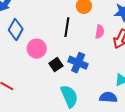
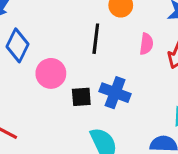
black square: (56, 65) -> (81, 97), turned 32

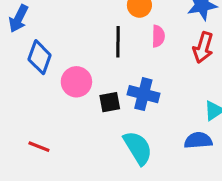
pink semicircle: (146, 44) -> (158, 36), moved

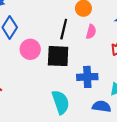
blue cross: (143, 94) -> (87, 77), moved, turned -30
black square: (110, 102) -> (58, 56), moved, size x1.6

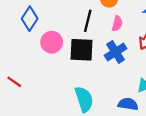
blue cross: (87, 77) -> (116, 52), moved, turned -30

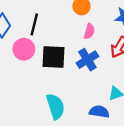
black line: (88, 21) -> (34, 24), moved

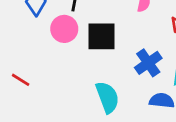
blue cross: (87, 60) -> (148, 63), moved

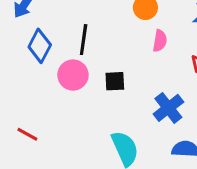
black square: (101, 36) -> (115, 81), size x0.6

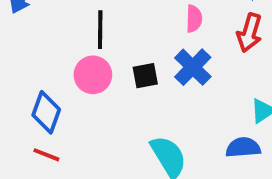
blue diamond: (40, 46) -> (46, 112), moved
blue cross: (168, 108) -> (193, 67), moved

